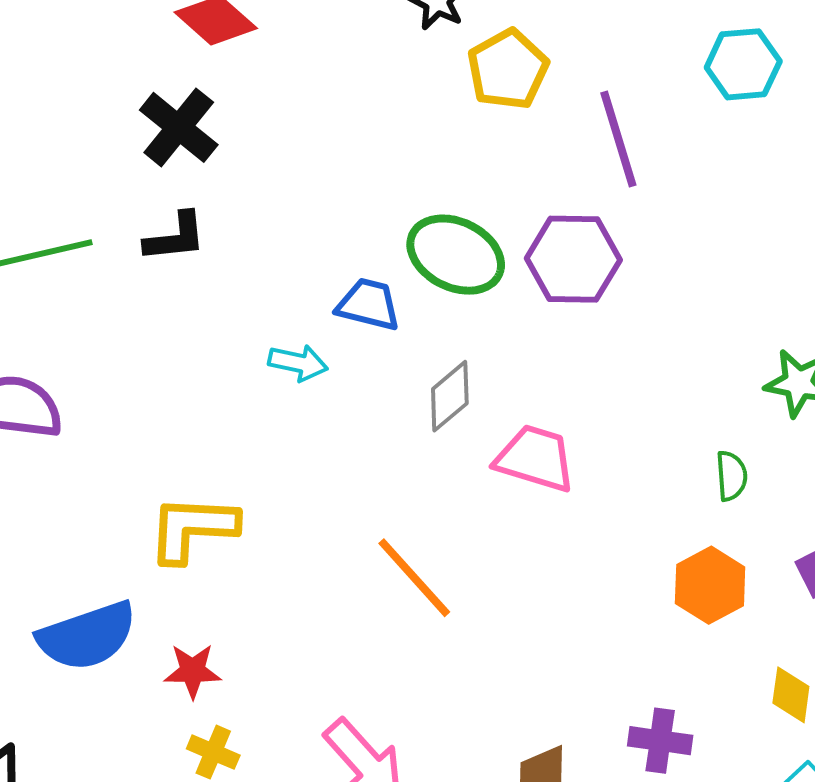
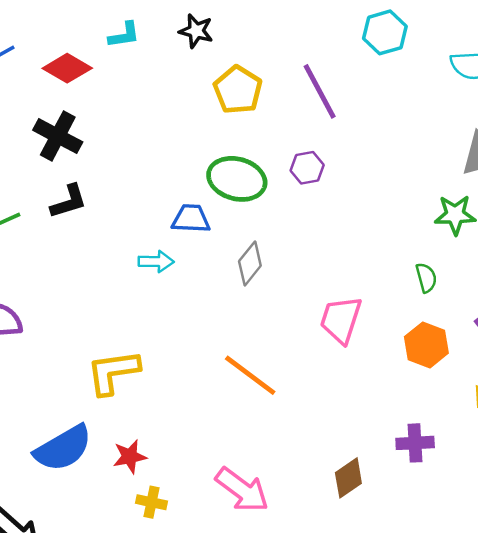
yellow pentagon: (508, 69) -> (238, 90), moved
purple hexagon: (573, 259) -> (307, 168), size x0.6
pink trapezoid: (535, 458) -> (341, 320), moved, turned -78

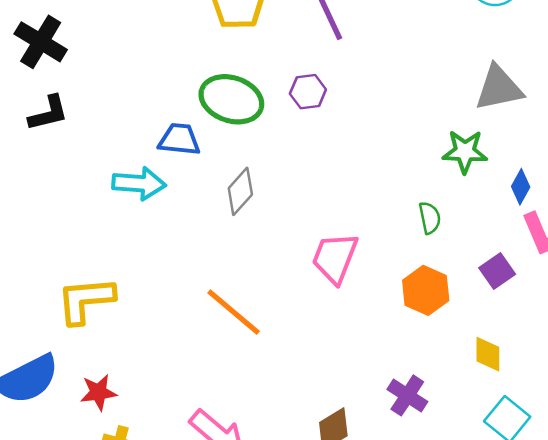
cyan arrow: (156, 262) -> (139, 183), size x1.4
purple cross: (415, 443) -> (407, 395), turned 33

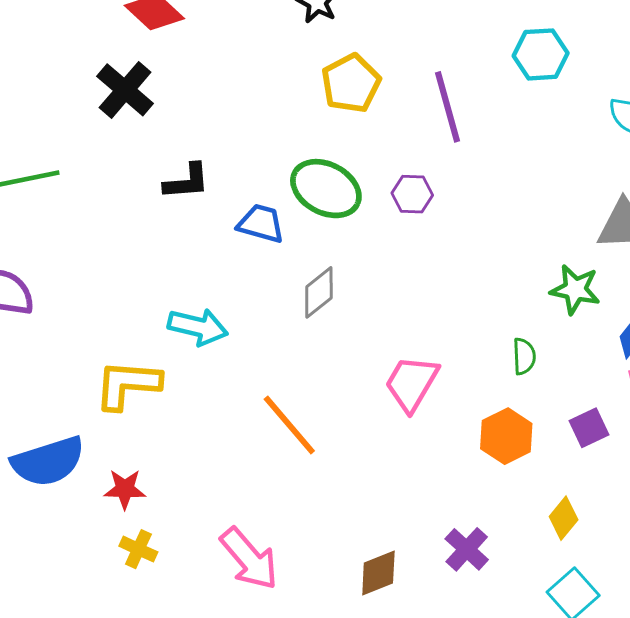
black L-shape: (48, 113) -> (187, 182), moved
cyan arrow: (139, 183) -> (198, 327), moved
yellow diamond: (488, 354) -> (564, 518), turned 30

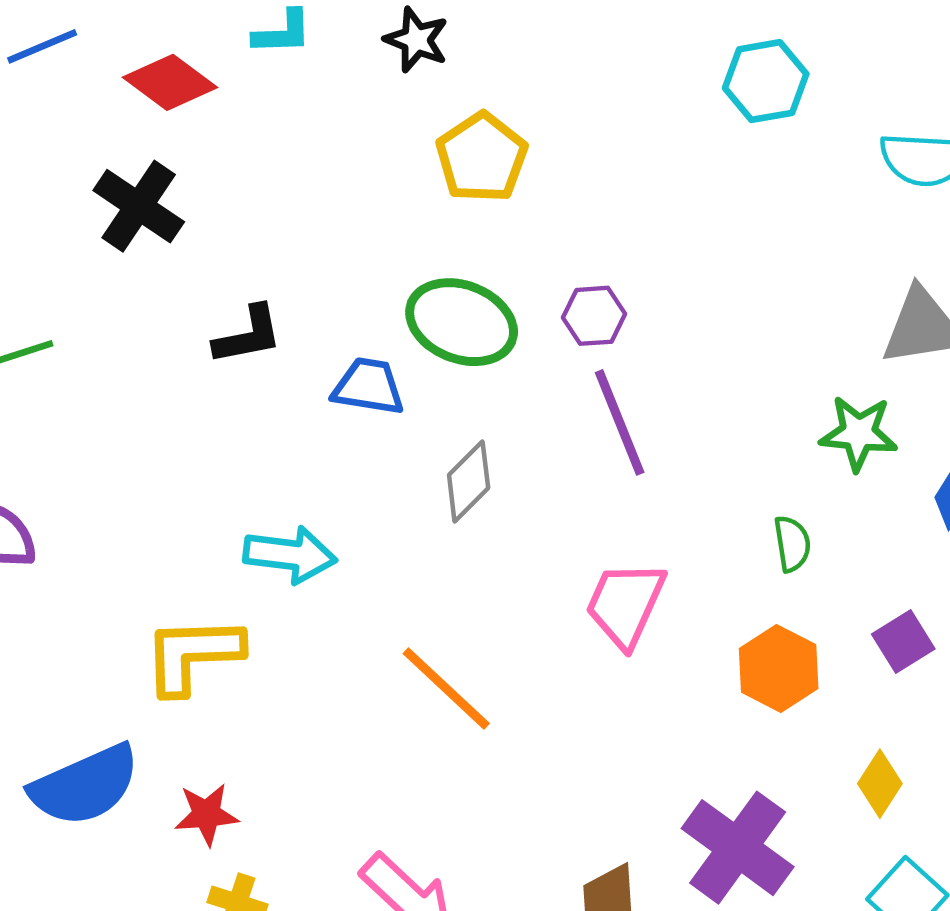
purple line: (448, 107) -> (620, 422), moved
purple cross: (467, 549) -> (738, 848), size x1.6

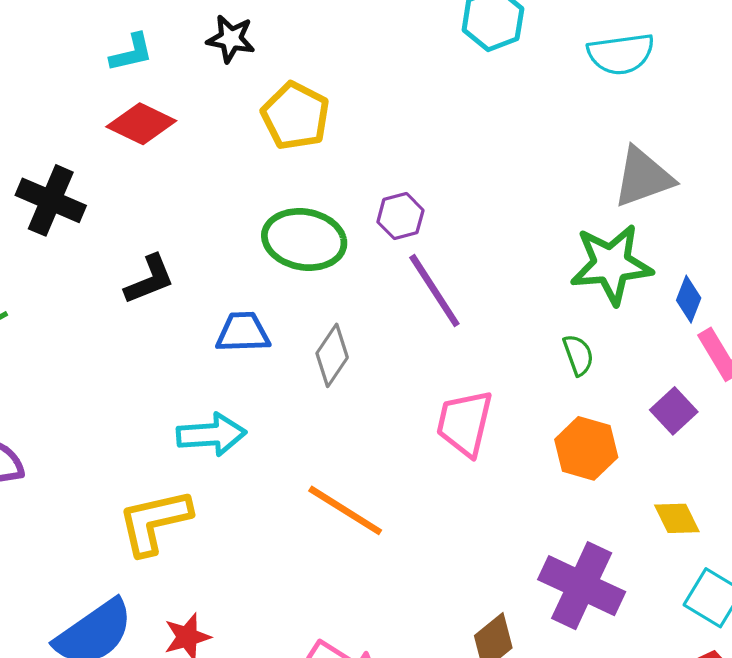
red diamond: (170, 82) -> (141, 124), moved
blue trapezoid: (368, 386) -> (243, 332), moved
green star: (859, 433) -> (611, 264), size x1.4
yellow diamond: (880, 784) -> (677, 518), turned -48

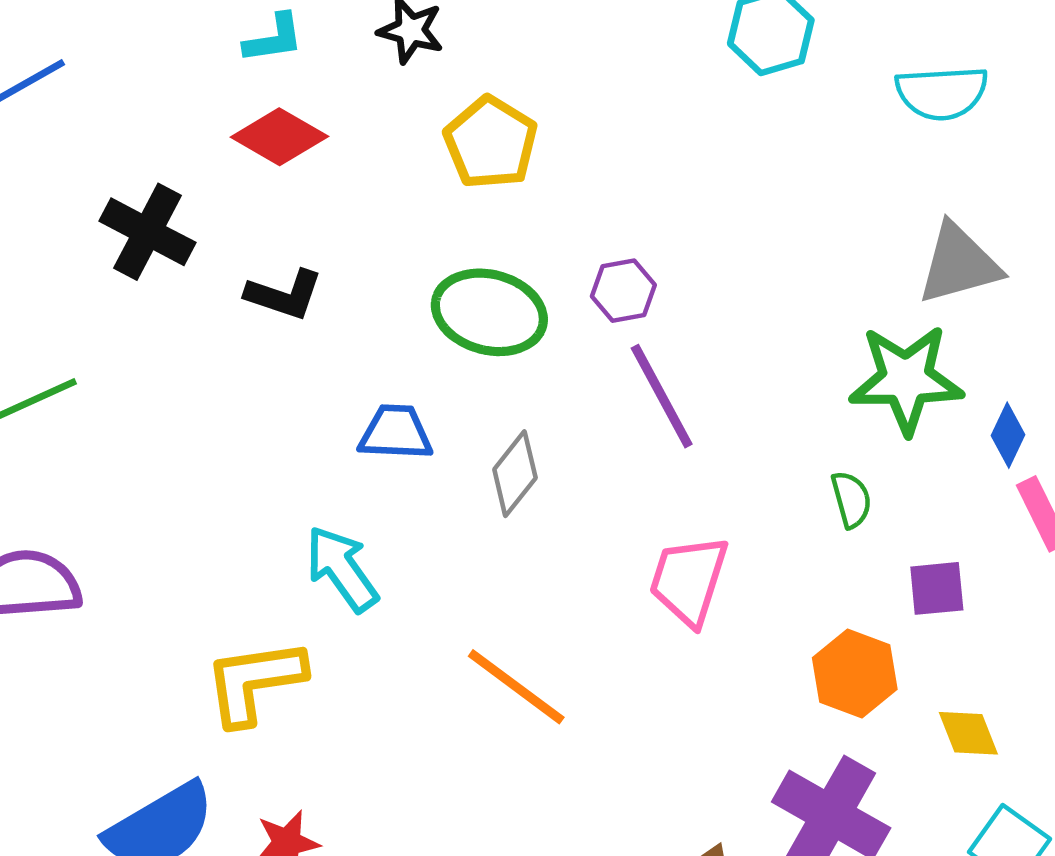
black L-shape: (149, 280) -> (284, 295), moved, turned 36
purple square: (674, 411) -> (937, 588), moved, turned 33
cyan arrow: (211, 435) -> (342, 569), turned -126
orange hexagon: (586, 448) -> (855, 674), moved

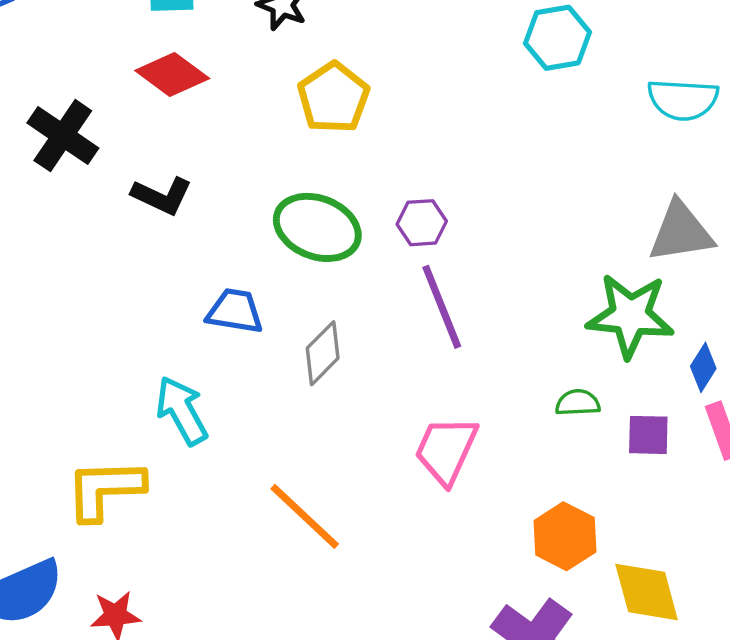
green semicircle: (851, 499) -> (578, 403), turned -84
purple square: (937, 588) -> (648, 435), moved
yellow diamond: (968, 733) -> (647, 592), size x1.5

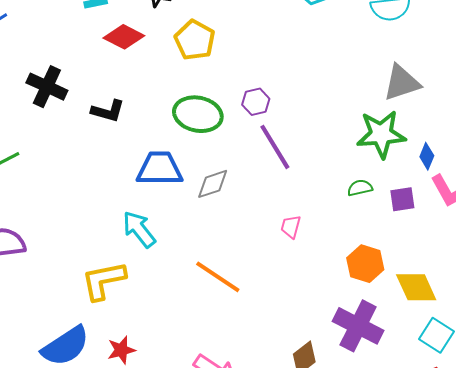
red diamond: (172, 75) -> (124, 37), moved
blue trapezoid: (235, 311) -> (160, 169), size x1.4
gray diamond: (323, 353) -> (213, 184), turned 36
pink trapezoid: (446, 450) -> (291, 227), size x0.6

